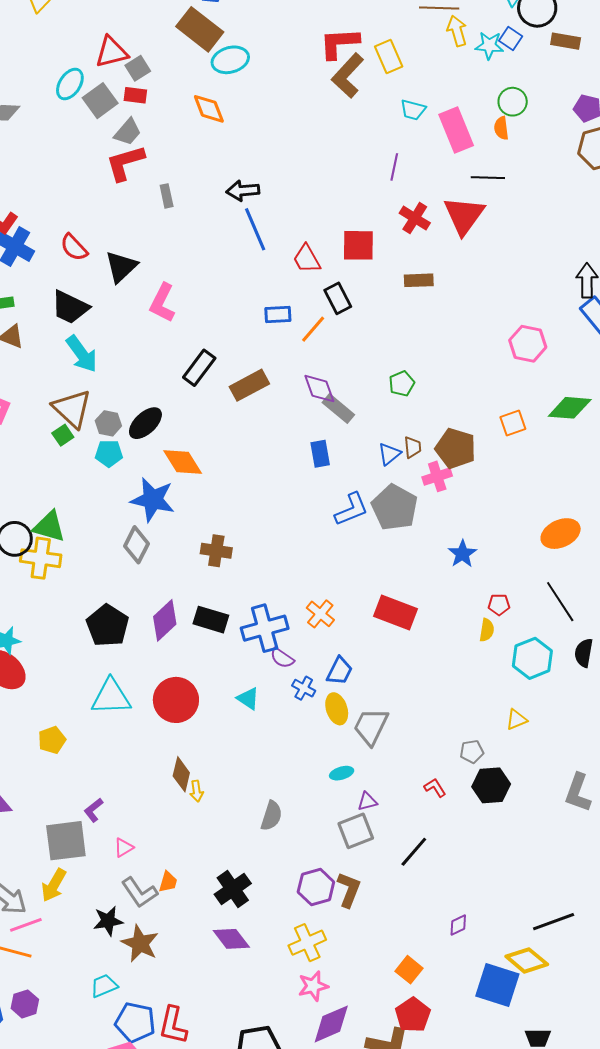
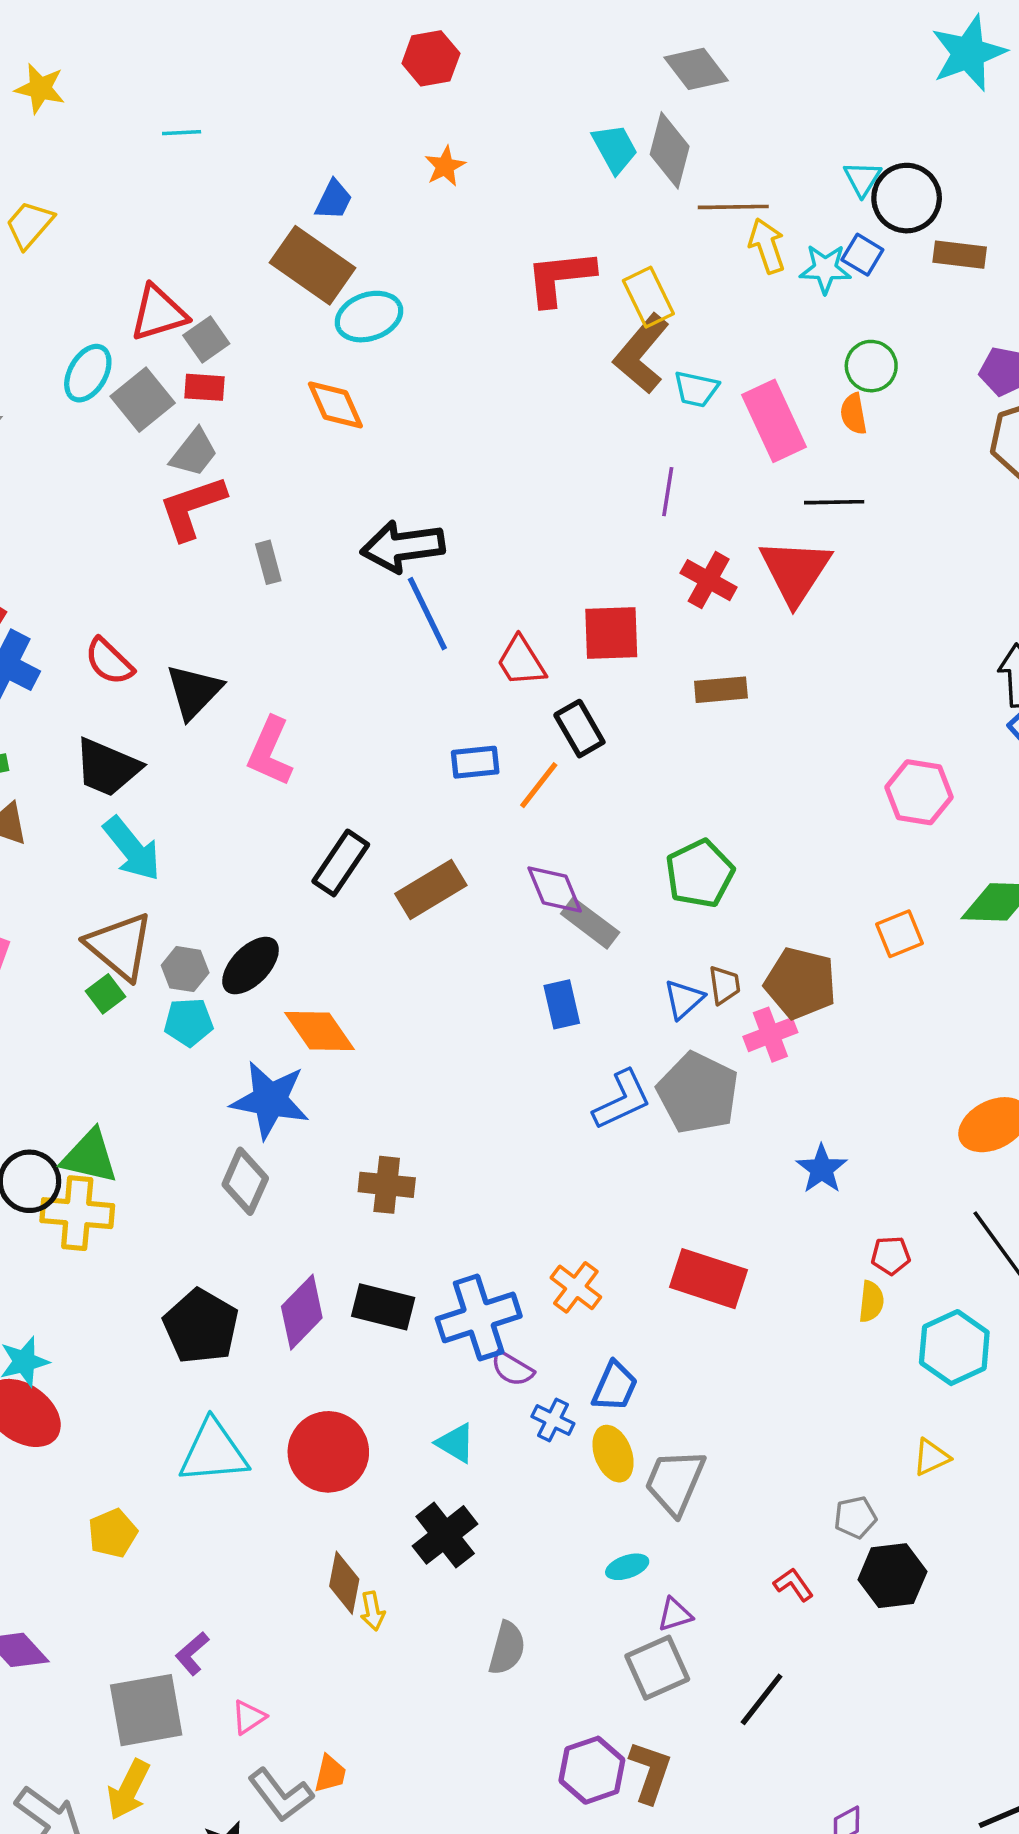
brown L-shape: (348, 76) -> (641, 354), moved
black arrow: (243, 191) -> (403, 546), size x1.4
green pentagon: (402, 384) -> (700, 874), size x1.5
black cross: (233, 889) -> (445, 1535), moved

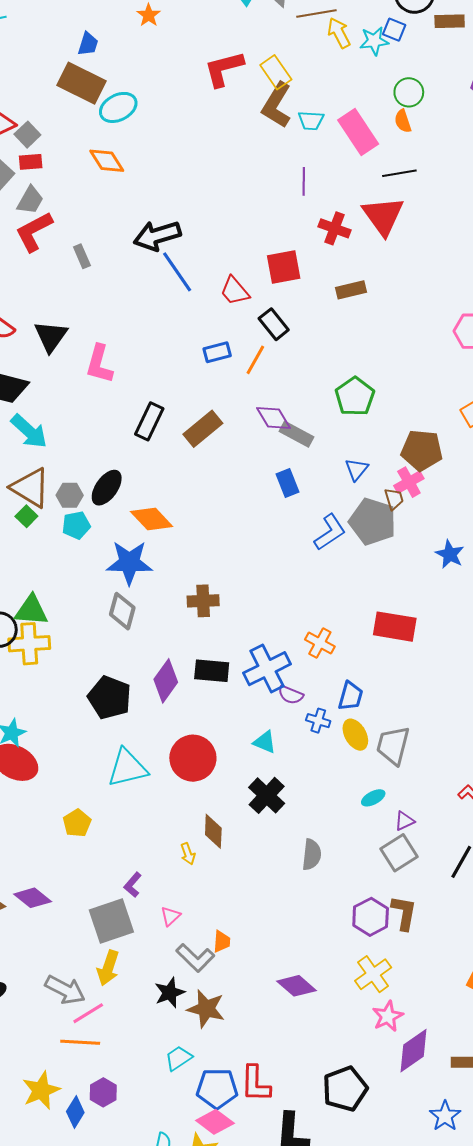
brown trapezoid: (724, 985) -> (394, 499), moved
yellow arrow: (373, 1611) -> (188, 854), moved

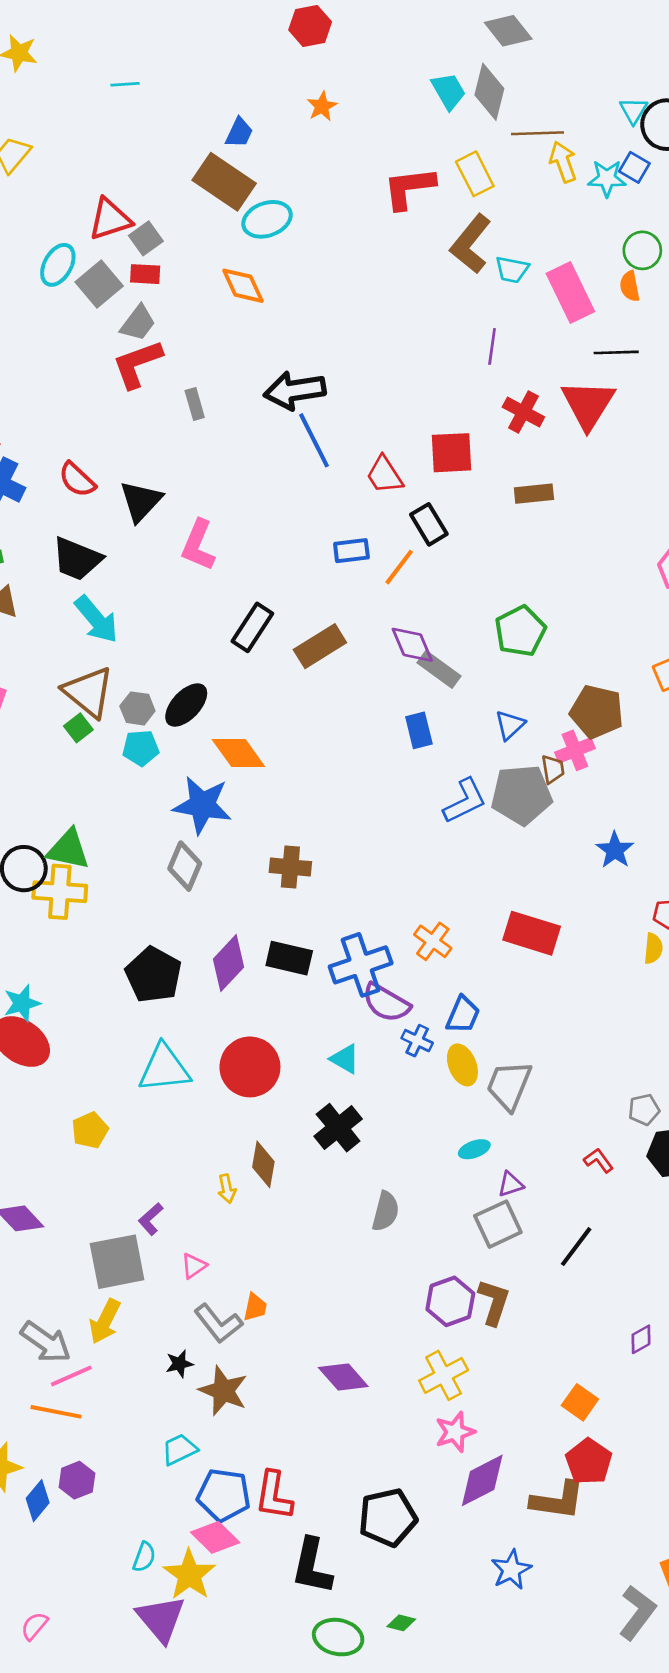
yellow rectangle: (276, 72) -> (475, 174), moved
gray pentagon: (373, 522) -> (522, 795), turned -30
purple semicircle: (291, 695) -> (386, 1003), size x1.5
black star: (170, 993) -> (179, 1364), size x0.7

